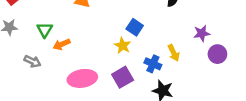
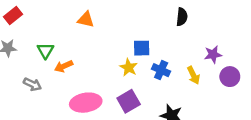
blue square: (135, 27) -> (142, 48), turned -35
yellow arrow: (174, 53) -> (193, 75), moved
blue cross: (153, 64) -> (161, 70), moved

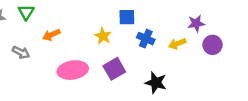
green triangle: (45, 51) -> (26, 12), moved
yellow star: (129, 68) -> (103, 36), moved
yellow arrow: (193, 75) -> (177, 44), turned 96

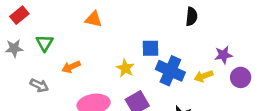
blue cross: (146, 39) -> (170, 71), size x1.5

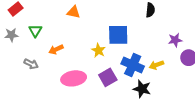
blue square: (151, 48) -> (118, 35), size x1.5
blue cross: (170, 71) -> (133, 65), moved
yellow arrow: (204, 76) -> (156, 65), moved

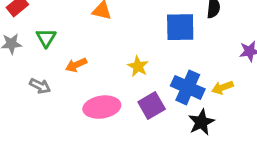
blue square: (118, 35) -> (180, 27), moved
black star: (142, 89) -> (201, 122), turned 30

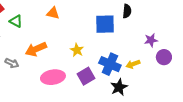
green triangle: (46, 38) -> (16, 21), moved, turned -32
orange arrow: (76, 65) -> (36, 49), size x1.5

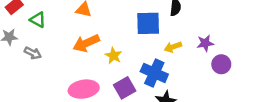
orange arrow: (36, 49) -> (86, 43), moved
gray arrow: (12, 63) -> (33, 53), moved
yellow arrow: (133, 64) -> (173, 47), moved

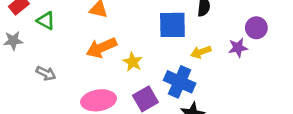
gray arrow: (33, 53) -> (46, 73), moved
purple circle: (221, 64) -> (256, 28), moved

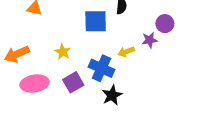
orange arrow: (101, 48) -> (17, 54), moved
yellow arrow: (201, 52) -> (126, 52), moved

